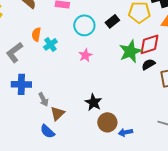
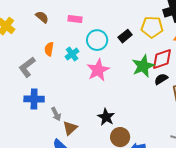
cyan cross: (50, 44) -> (72, 54), moved
pink star: (85, 55) -> (98, 70), size x1.6

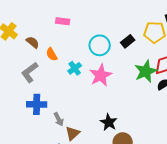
brown semicircle: (42, 17) -> (33, 42), moved
pink rectangle: (75, 19) -> (63, 21), moved
orange semicircle: (49, 49) -> (52, 54), turned -40
cyan cross: (72, 54) -> (75, 68), moved

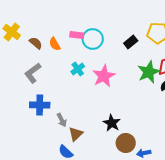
pink rectangle: (63, 21) -> (77, 35), moved
cyan circle: (100, 45) -> (93, 39), moved
orange semicircle: (52, 54) -> (55, 44), moved

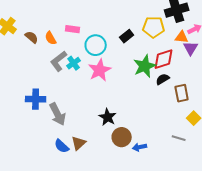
cyan circle: (93, 39) -> (96, 45), moved
gray L-shape: (33, 73) -> (59, 61), moved
gray arrow: (62, 120) -> (58, 114), size x1.6
brown triangle: (76, 134) -> (79, 143), moved

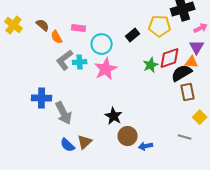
brown semicircle: (32, 37) -> (43, 25), moved
orange triangle: (182, 37) -> (192, 62), moved
cyan cross: (74, 63) -> (80, 62), turned 32
green star: (145, 66) -> (151, 65), size x0.7
black semicircle: (163, 79) -> (182, 73), moved, size x1.5

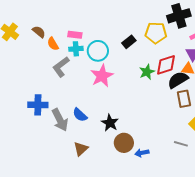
cyan cross: (80, 62) -> (76, 49), moved
blue semicircle: (68, 145) -> (80, 115), moved

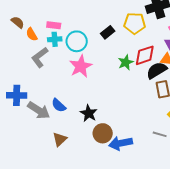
gray arrow: (60, 120) -> (39, 110), turned -30
blue arrow: (142, 153) -> (121, 143), size x1.6

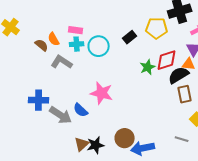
brown semicircle: (18, 22) -> (42, 45), moved
gray L-shape: (40, 57) -> (62, 62), turned 70
pink star: (81, 66) -> (102, 93), moved, turned -30
black star: (89, 113) -> (96, 145), moved, turned 30

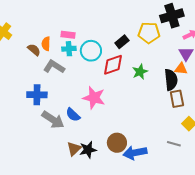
orange semicircle: (54, 39) -> (46, 44), turned 32
red diamond: (167, 60) -> (113, 65), moved
black semicircle: (179, 75) -> (171, 80), turned 115
blue cross: (39, 100) -> (37, 95), moved

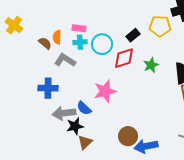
pink star: (94, 98) -> (105, 91), turned -30
gray arrow: (53, 120) -> (64, 113), turned 140
black star: (88, 150) -> (75, 126), moved

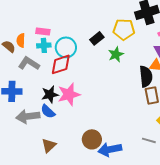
red diamond: (124, 58) -> (61, 64), moved
green star: (151, 65) -> (116, 54), moved
black star: (75, 126) -> (50, 94), moved

